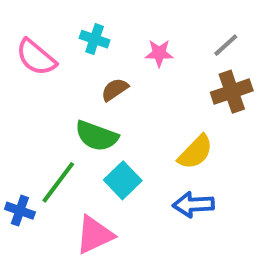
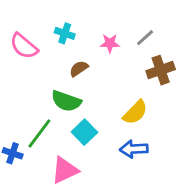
gray line: (226, 45) -> (145, 38), moved

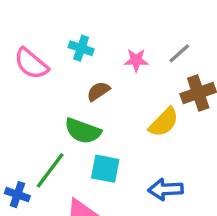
yellow semicircle: (135, 112) -> (164, 122), moved
cyan square: (84, 132) -> (105, 169), turned -35

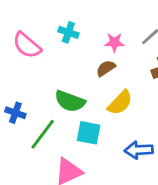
brown semicircle: (98, 91) -> (106, 68), moved
yellow semicircle: (164, 122) -> (120, 103), moved
blue cross: (17, 195) -> (15, 113), moved

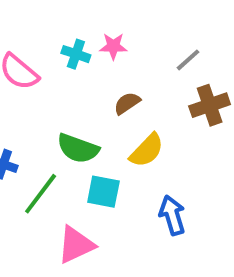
pink star: (114, 42) -> (113, 46), moved
blue arrow: (139, 150) -> (172, 215), turned 76

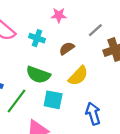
cyan cross: (76, 54) -> (37, 38), moved
gray line: (188, 60) -> (95, 30), moved

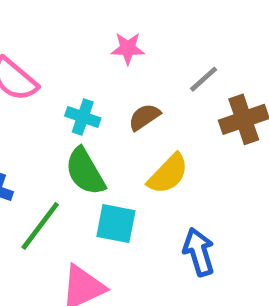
cyan cross: (37, 38) -> (83, 117), moved
green semicircle: (38, 75) -> (85, 171), turned 40

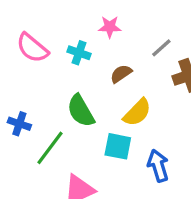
cyan cross: (83, 117) -> (79, 53), moved
cyan square: (116, 224) -> (118, 146), moved

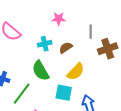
gray line: (161, 48) -> (91, 32), turned -48
cyan cross: (79, 53) -> (45, 44), moved, turned -32

